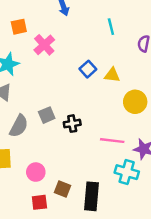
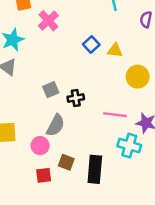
gray semicircle: (19, 126) -> (56, 125), moved

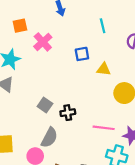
blue square: (91, 44) -> (82, 54), moved, turned 32
gray square: (51, 90) -> (45, 105), turned -32

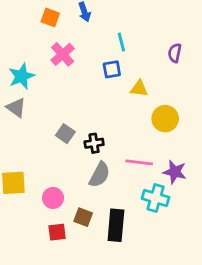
orange square: (20, 26) -> (50, 17), moved, turned 32
cyan line: (103, 26) -> (121, 42), moved
gray semicircle: (49, 138) -> (99, 175), moved

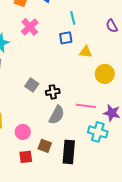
purple semicircle: (175, 53) -> (112, 26), turned -40

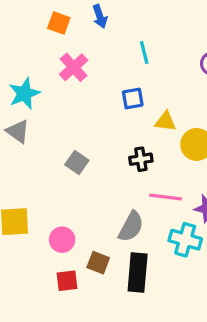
blue square: (66, 38) -> (133, 98), moved
yellow triangle: (86, 52) -> (165, 121), moved
black cross: (53, 92) -> (141, 159), moved
gray semicircle: (57, 115) -> (131, 227), moved

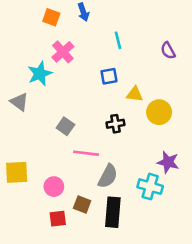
cyan star: (24, 94) -> (40, 74), moved
pink line: (165, 197) -> (86, 153), moved

